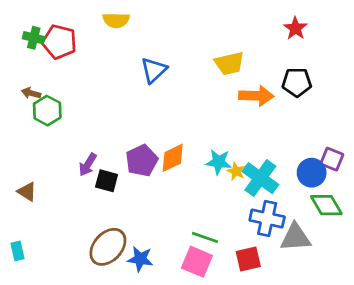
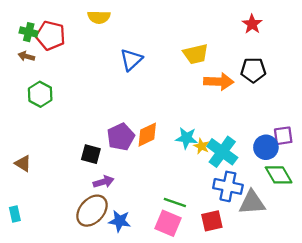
brown arrow: (31, 93) -> (26, 56), moved
purple square: (332, 159) -> (283, 136), turned -30
purple arrow: (88, 165) -> (104, 182), moved, turned -138

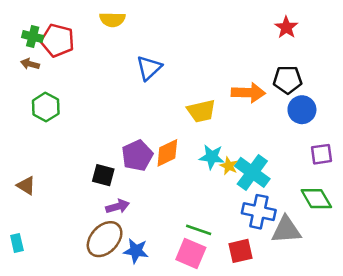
yellow trapezoid: (196, 54) -> (201, 111), moved
blue circle: (266, 147) -> (302, 110), moved

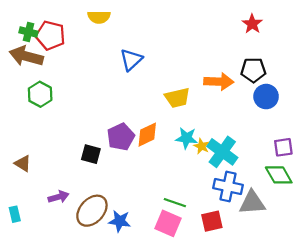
brown arrow: (30, 64) -> (26, 56), size x2.0
purple square: (322, 154) -> (283, 147), moved
purple arrow: (118, 206) -> (59, 197), moved

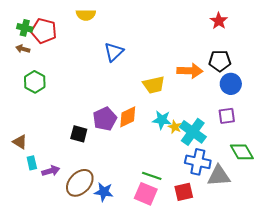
brown arrow: (26, 56) -> (23, 49), size x0.5
purple square: (283, 147) -> (227, 116), moved
cyan rectangle: (15, 214) -> (32, 163), moved

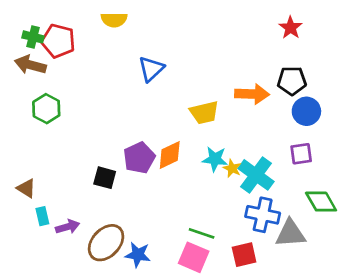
brown arrow: (23, 49) -> (30, 65), size x1.6

